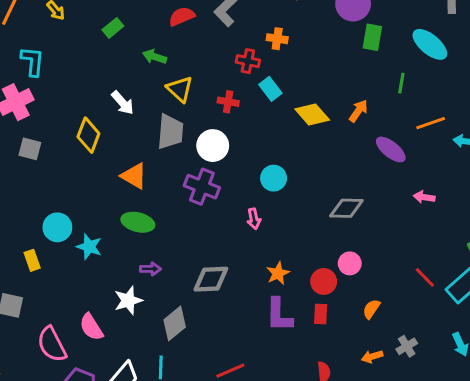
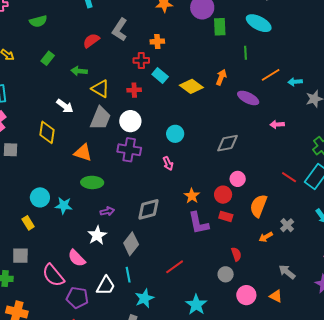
gray trapezoid: (170, 132) -> (100, 118), turned 30
orange semicircle: (371, 309) -> (258, 206), size x1.6
red rectangle: (321, 314) -> (226, 216), turned -64

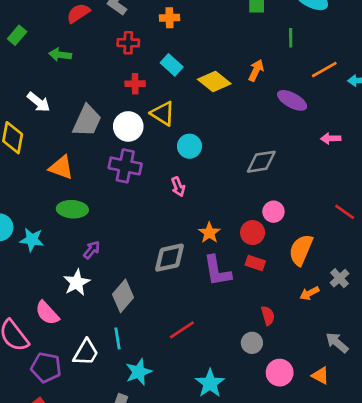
red cross: (141, 60) -> (128, 43), moved
yellow triangle: (100, 89) -> (163, 113), moved
gray diamond: (148, 209) -> (169, 258), moved
purple arrow: (107, 211) -> (92, 250), turned -40

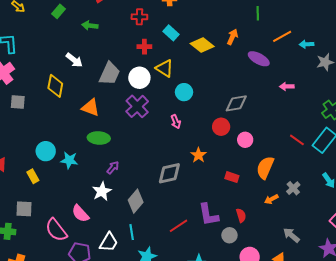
purple cross: (125, 166) -> (137, 106), turned 35
red circle: (253, 233) -> (221, 127), moved
purple L-shape: (217, 271) -> (208, 215), moved

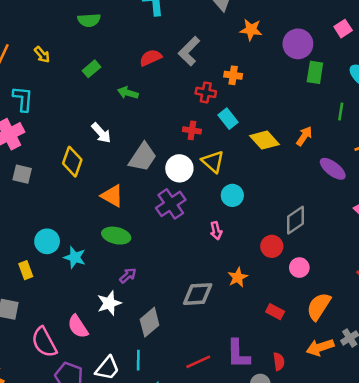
red cross: (139, 17) -> (206, 92), moved
gray diamond: (236, 103) -> (296, 220), turned -35
orange arrow: (271, 199) -> (320, 347), size x1.5

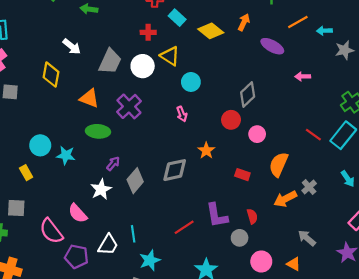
purple cross: (171, 204) -> (129, 106), moved
gray diamond: (150, 322) -> (135, 181), moved

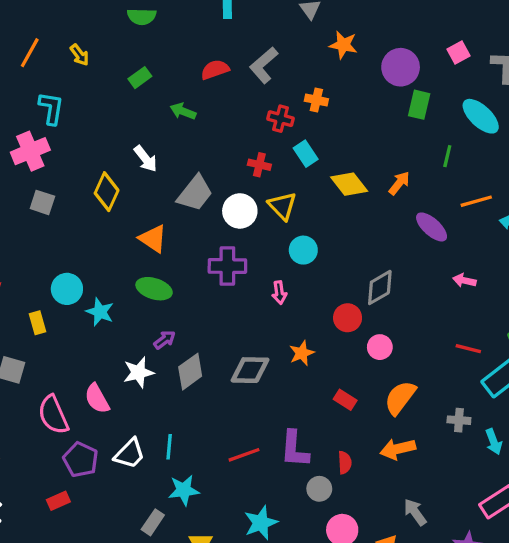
purple cross: (129, 106) -> (227, 266), moved, turned 30
red line: (313, 135) -> (468, 349), moved, turned -35
gray cross: (309, 187) -> (459, 420), moved, turned 32

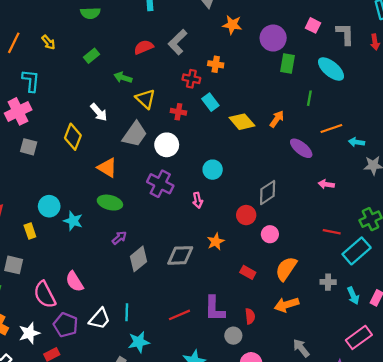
pink square: (459, 53) -> (313, 25), turned -32
yellow triangle: (282, 206) -> (145, 99), moved
purple cross: (227, 266) -> (160, 184), turned 30
white star: (138, 372) -> (29, 333), moved

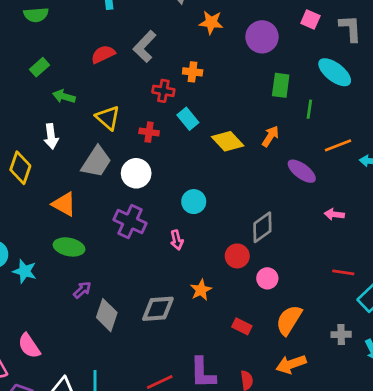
green rectangle: (288, 63) -> (281, 85), moved
green arrow: (123, 78) -> (64, 97), moved
white arrow: (99, 112) -> (51, 136), turned 36
gray diamond: (138, 259) -> (107, 315), turned -30

